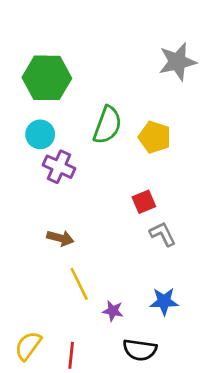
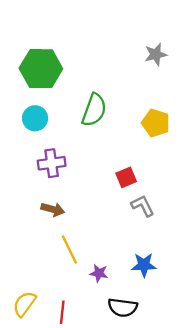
gray star: (178, 62) -> (156, 54), size x0.7
yellow pentagon: (155, 137) -> (156, 123), moved
purple cross: (59, 167) -> (52, 163), moved, turned -32

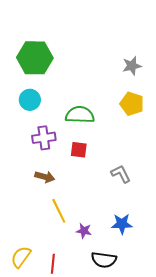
gray star: (156, 54) -> (132, 66), moved
green semicircle: (94, 110) -> (80, 115), moved, turned -108
red square: (126, 177) -> (79, 150), moved, turned 30

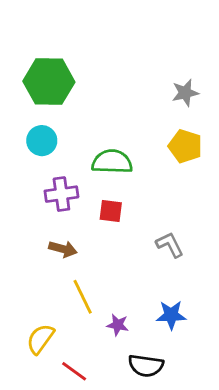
yellow semicircle: (21, 257) -> (40, 339), moved
red line: (53, 264) -> (74, 371), turned -60

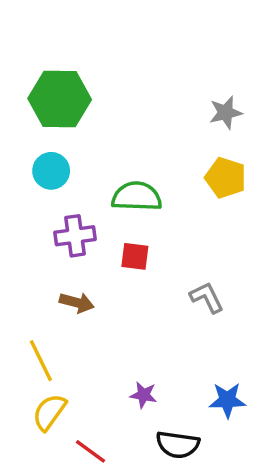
yellow line: (83, 297) -> (41, 361), moved
blue star: (171, 315) -> (227, 400), moved

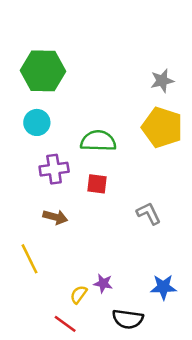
yellow pentagon: (226, 178) -> (162, 127), size x1.4
yellow semicircle: (49, 412) -> (79, 294), moved, size x0.7

